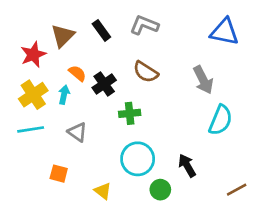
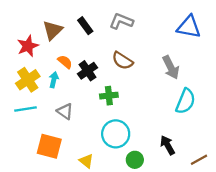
black arrow: (187, 166) -> (167, 145), moved
orange square: (59, 174) -> (49, 146), size x1.6

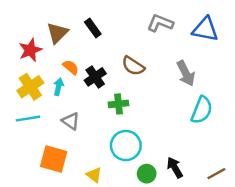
gray L-shape: (121, 21) -> (160, 23), moved
black arrow: (167, 145) -> (175, 168), moved

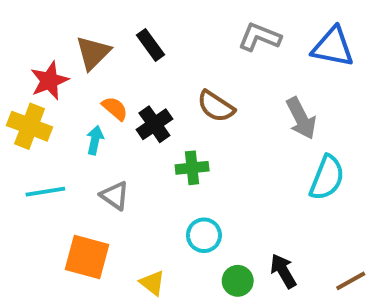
yellow cross: (30, 87) -> (30, 126), moved, turned -35
cyan circle: (126, 146) -> (204, 235), size x0.7

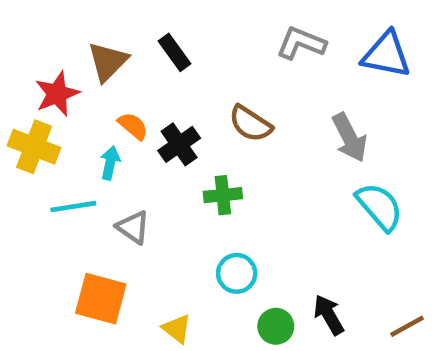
cyan semicircle: (327, 178) -> (379, 207), turned -63
cyan line: (45, 192) -> (73, 207), moved

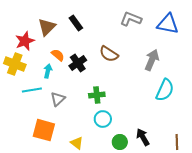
gray arrow: (349, 138) -> (152, 60), turned -130
green cross: (223, 195) -> (97, 95), moved
cyan semicircle: (379, 207) -> (165, 90), turned 65
gray triangle: (133, 227) -> (58, 99), turned 42
brown line: (407, 326) -> (177, 142), turned -63

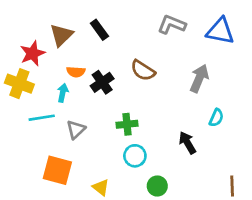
orange semicircle: (58, 55) -> (76, 72), turned 144
cyan semicircle: (165, 90) -> (216, 118), size x0.6
black arrow: (143, 137) -> (187, 143), moved

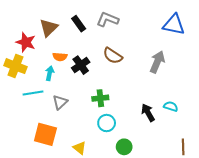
gray L-shape: (172, 25) -> (108, 19), moved
red star: (33, 53) -> (26, 42), turned -30
cyan semicircle: (216, 118) -> (171, 106), moved, turned -96

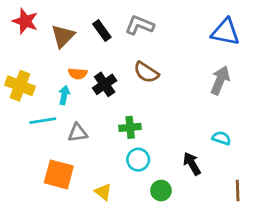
red star: (26, 42) -> (25, 21), moved
gray arrow: (157, 62) -> (220, 80), moved
gray triangle: (60, 102) -> (78, 133), turned 35
black arrow: (148, 113) -> (192, 164), moved

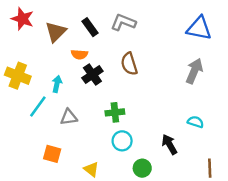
brown semicircle: (146, 72) -> (129, 64), turned 40
orange semicircle: (78, 74) -> (79, 54), moved
cyan line: (43, 121) -> (38, 106), turned -45
orange square: (59, 174) -> (52, 154), size x0.7

